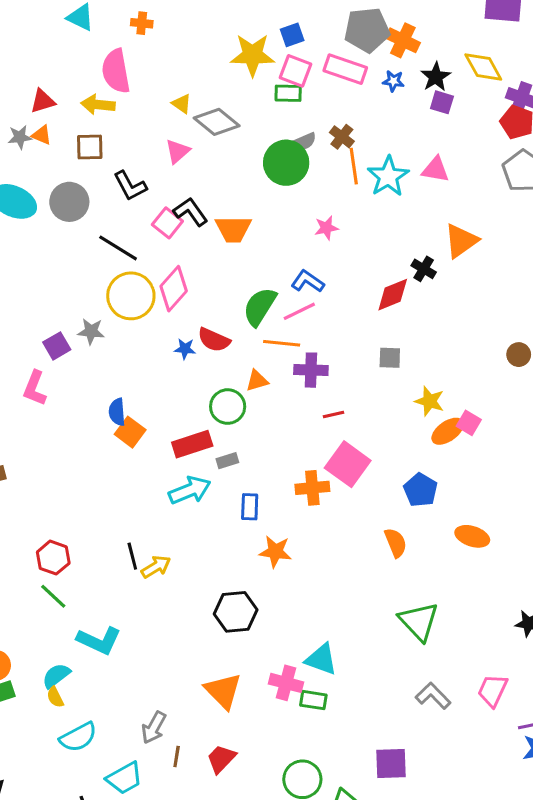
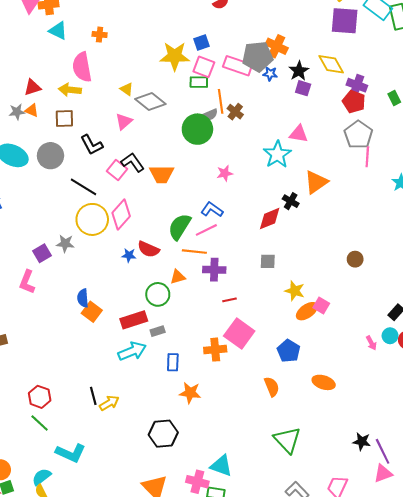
gray pentagon: (367, 30) -> (258, 57), moved
orange line: (354, 166) -> (221, 101), moved
cyan star: (388, 176) -> (277, 154), moved

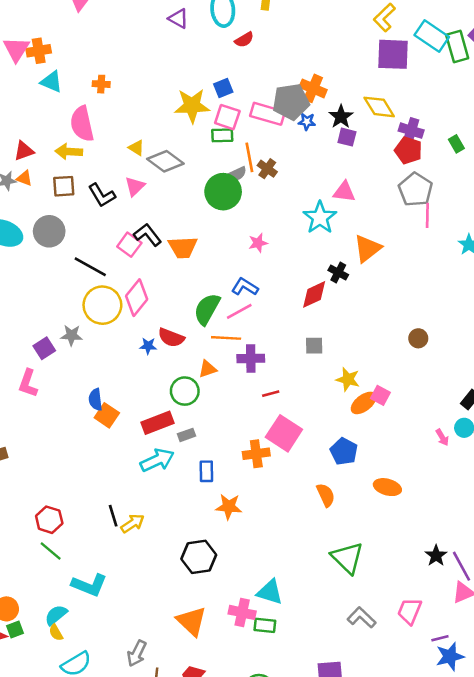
black L-shape: (92, 145) -> (102, 195), moved
black star: (362, 442) -> (436, 556), turned 30

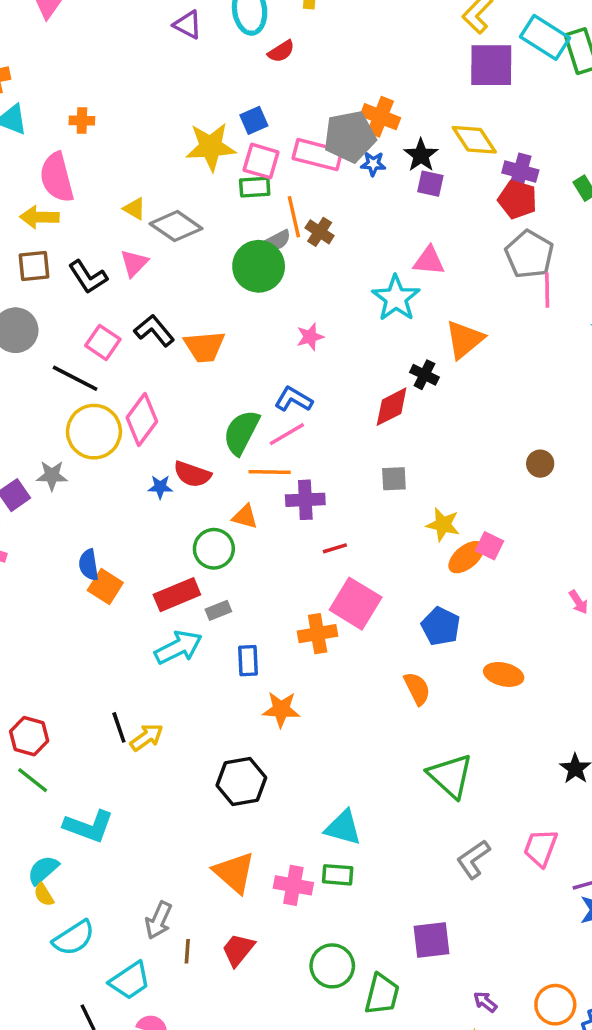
pink square: (129, 245) -> (103, 342), moved
orange triangle: (208, 369) -> (245, 517), turned 36
pink cross: (242, 612) -> (293, 885), moved
gray L-shape: (362, 618) -> (473, 859), turned -76

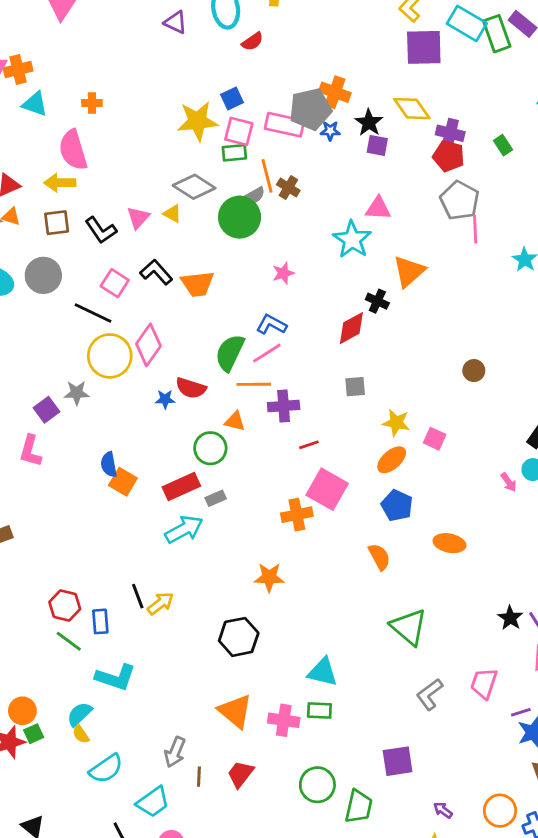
yellow triangle: (135, 209) -> (172, 214), moved
gray diamond: (176, 226) -> (194, 187), moved
orange ellipse: (466, 557) -> (392, 460), moved
blue rectangle: (248, 661) -> (100, 621), moved

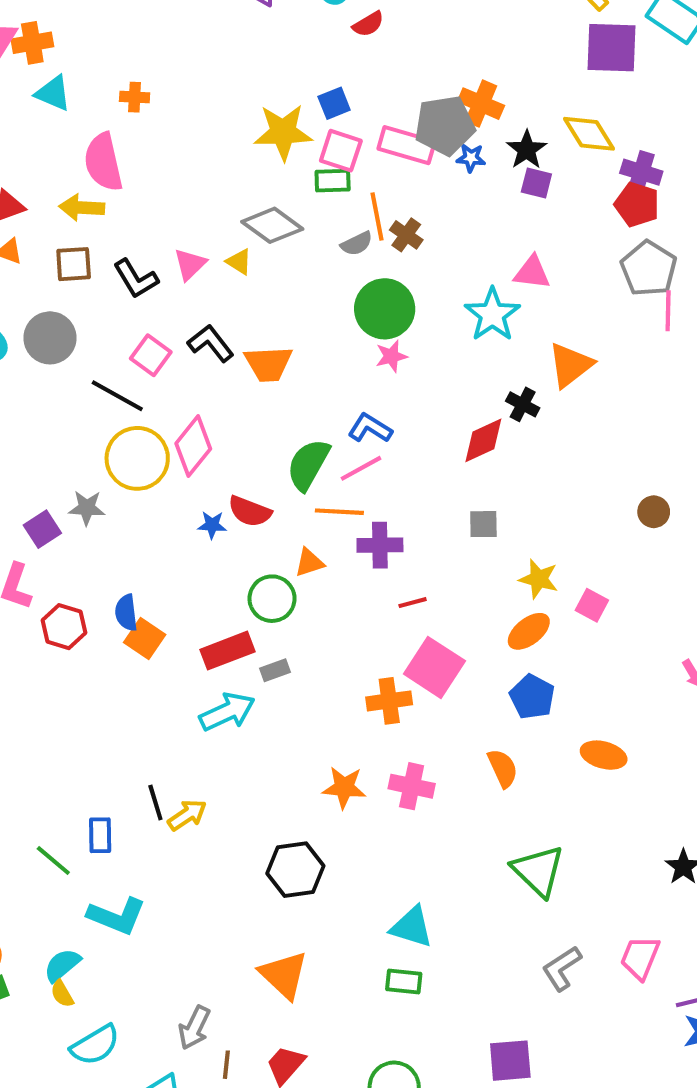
green circle: (240, 217) -> (385, 309), moved
orange triangle: (235, 421) -> (309, 563), turned -35
red hexagon: (65, 605) -> (64, 627), moved
pink cross: (284, 720) -> (412, 786), moved

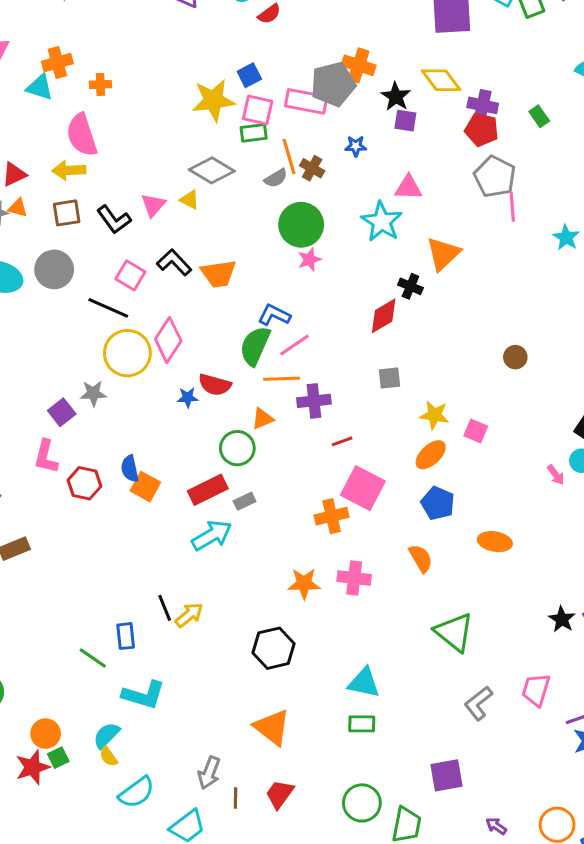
orange cross: (32, 43) -> (57, 63), moved
blue star: (471, 158) -> (356, 146), moved
blue L-shape: (370, 428) -> (274, 315), moved

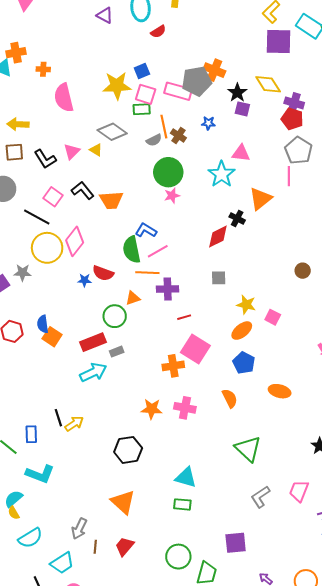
pink semicircle: (82, 135) -> (64, 98), moved
pink line: (512, 207) -> (289, 176), moved
green semicircle: (255, 346) -> (132, 250), turned -40

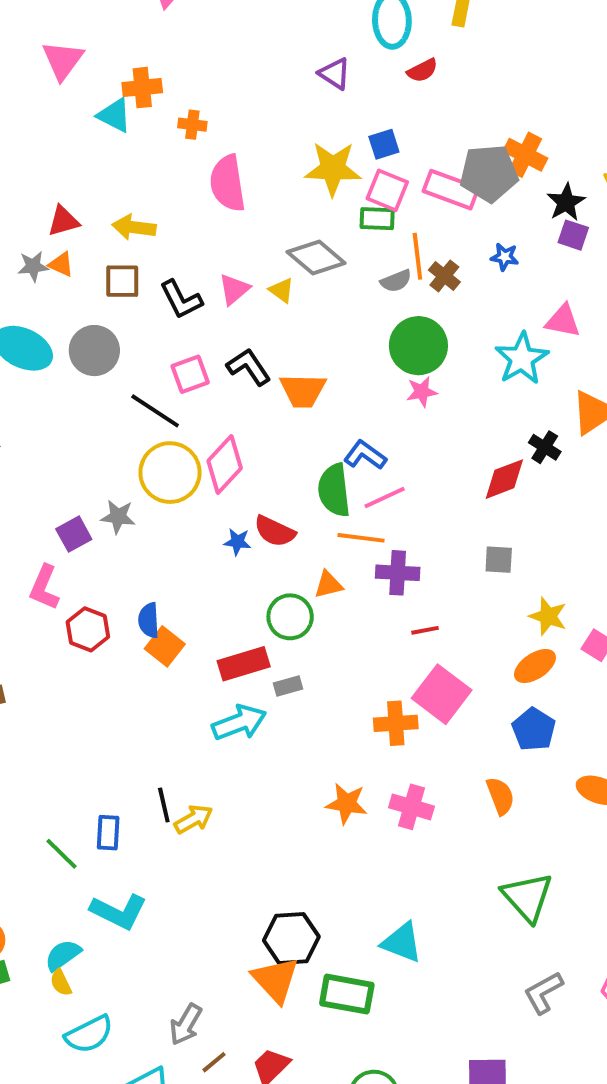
purple triangle: (105, 15) -> (335, 74), moved
pink square: (53, 197) -> (190, 374), turned 30
black hexagon: (128, 450) -> (291, 938), moved
green rectangle: (182, 504) -> (347, 994), moved, size x1.5
brown line: (95, 547) -> (214, 1062), turned 40

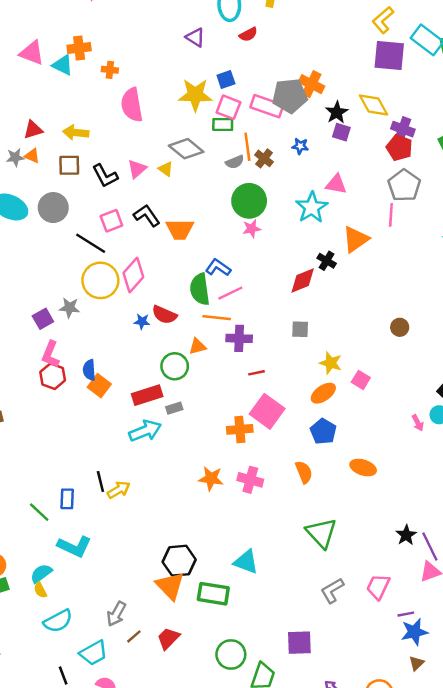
pink triangle: (63, 60) -> (32, 53), moved, turned -44
pink L-shape: (44, 587) -> (50, 354), moved

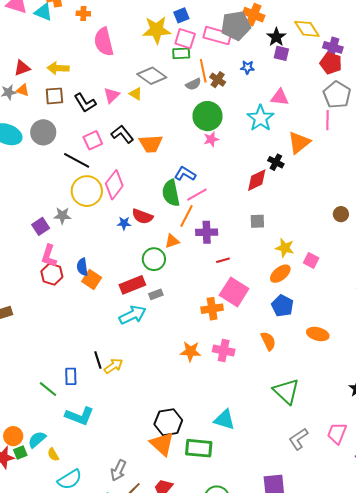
orange line: (217, 318) -> (187, 216), turned -65
cyan semicircle: (41, 573) -> (37, 440), moved

